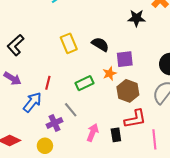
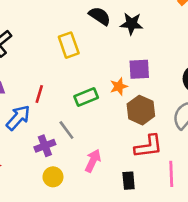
black star: (137, 18) -> (132, 24), moved
black semicircle: (100, 44) -> (100, 16), moved
black rectangle: (116, 135) -> (129, 181), moved
yellow circle: (45, 146) -> (53, 177), moved

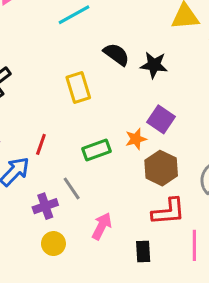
purple square: (139, 69) -> (161, 119), turned 35

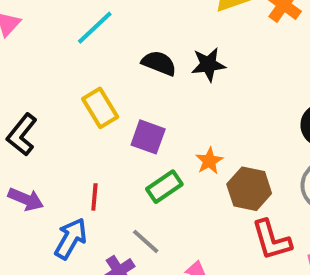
yellow rectangle: (78, 87) -> (100, 108), moved
purple square: (161, 119) -> (148, 137), moved
red L-shape: (168, 212) -> (272, 240), turned 93

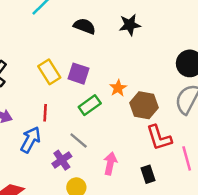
black star: (208, 65) -> (130, 25), moved
yellow rectangle: (100, 108) -> (49, 72), moved

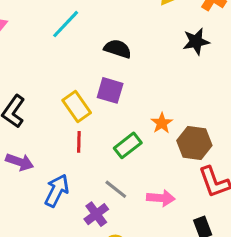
black star: (130, 25) -> (196, 41), moved
purple square: (79, 74) -> (110, 90), moved
red line: (45, 113) -> (79, 142), moved
pink arrow: (110, 163) -> (161, 198), moved, turned 85

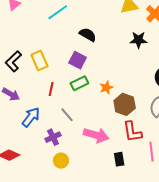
yellow rectangle: (77, 106) -> (39, 60), moved
green rectangle: (128, 145) -> (79, 83), moved
gray line: (116, 189) -> (67, 115), moved
pink arrow: (161, 198) -> (96, 135), size x1.4

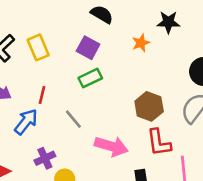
orange star: (106, 88) -> (141, 43), moved
red line: (51, 89) -> (42, 95), moved
purple cross: (53, 137) -> (45, 158), moved

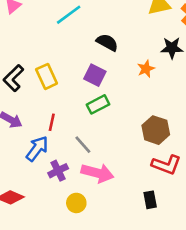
red L-shape: (159, 142) -> (166, 165), turned -60
pink arrow: (111, 146) -> (97, 173), moved
purple cross: (45, 158) -> (58, 171), moved

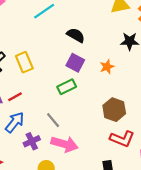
orange star: (146, 69) -> (107, 67), moved
purple square: (95, 75) -> (75, 63), moved
red line: (52, 122) -> (15, 97), moved, turned 48

